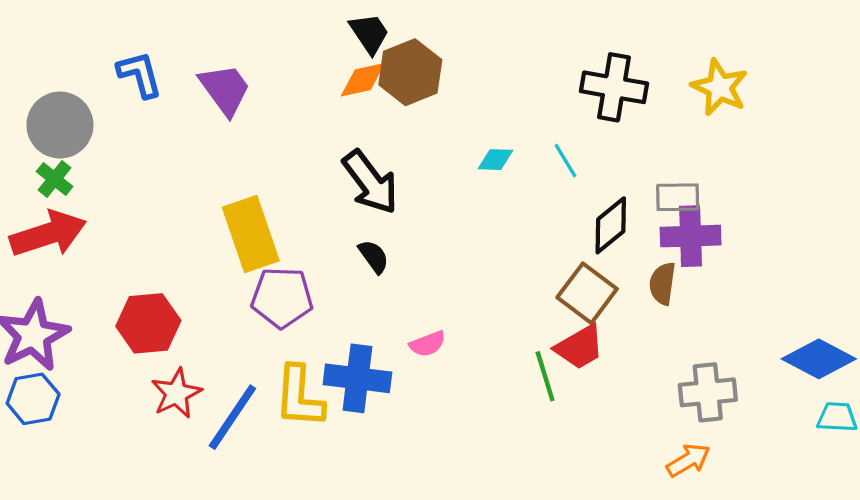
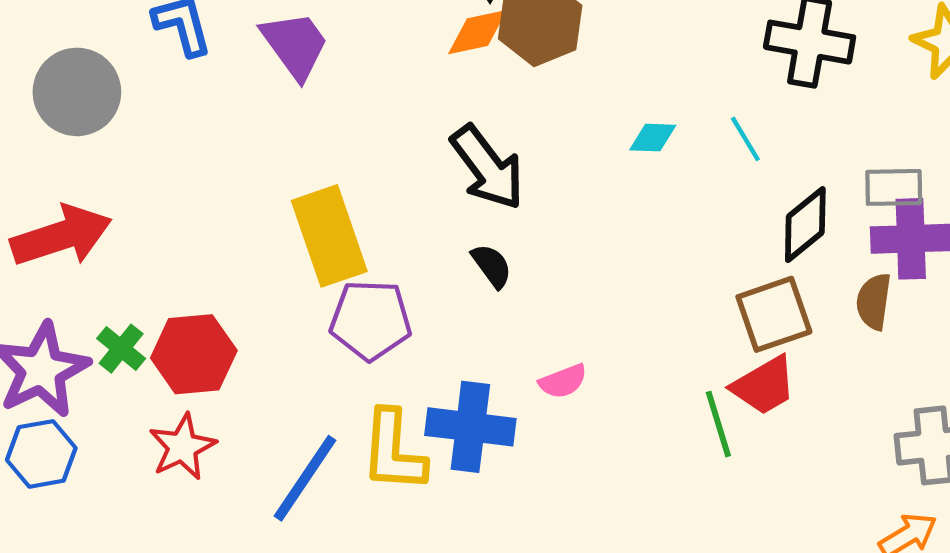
green cross: (55, 179) -> (121, 349), moved
brown square: (587, 293) -> (774, 314), turned 34
red star: (176, 393) -> (182, 447), moved

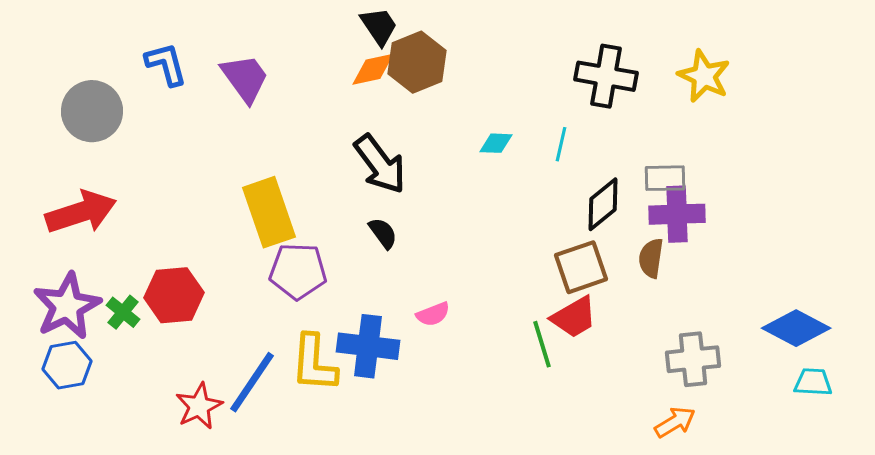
cyan line: (745, 139) -> (561, 144), turned 44
green cross: (121, 349) -> (123, 312), moved
red star: (182, 447) -> (199, 406), moved

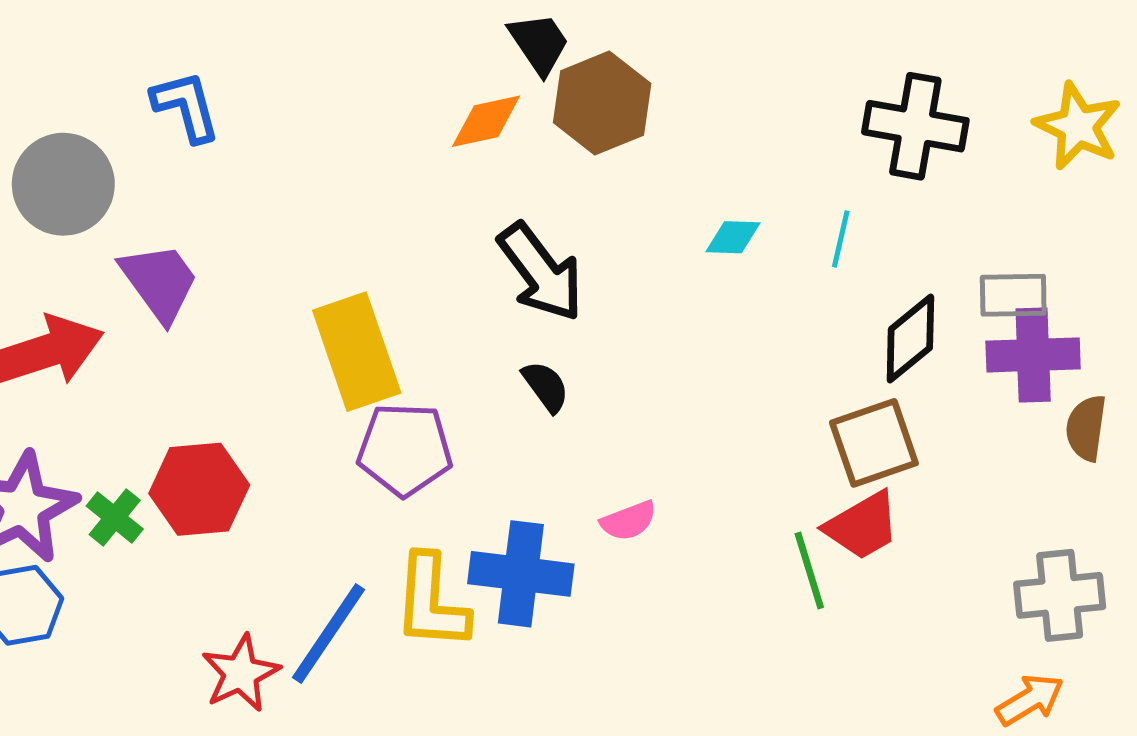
orange diamond: (373, 69) -> (486, 121), moved
purple trapezoid: (245, 78) -> (159, 282), moved
brown semicircle: (651, 258) -> (1086, 428), moved

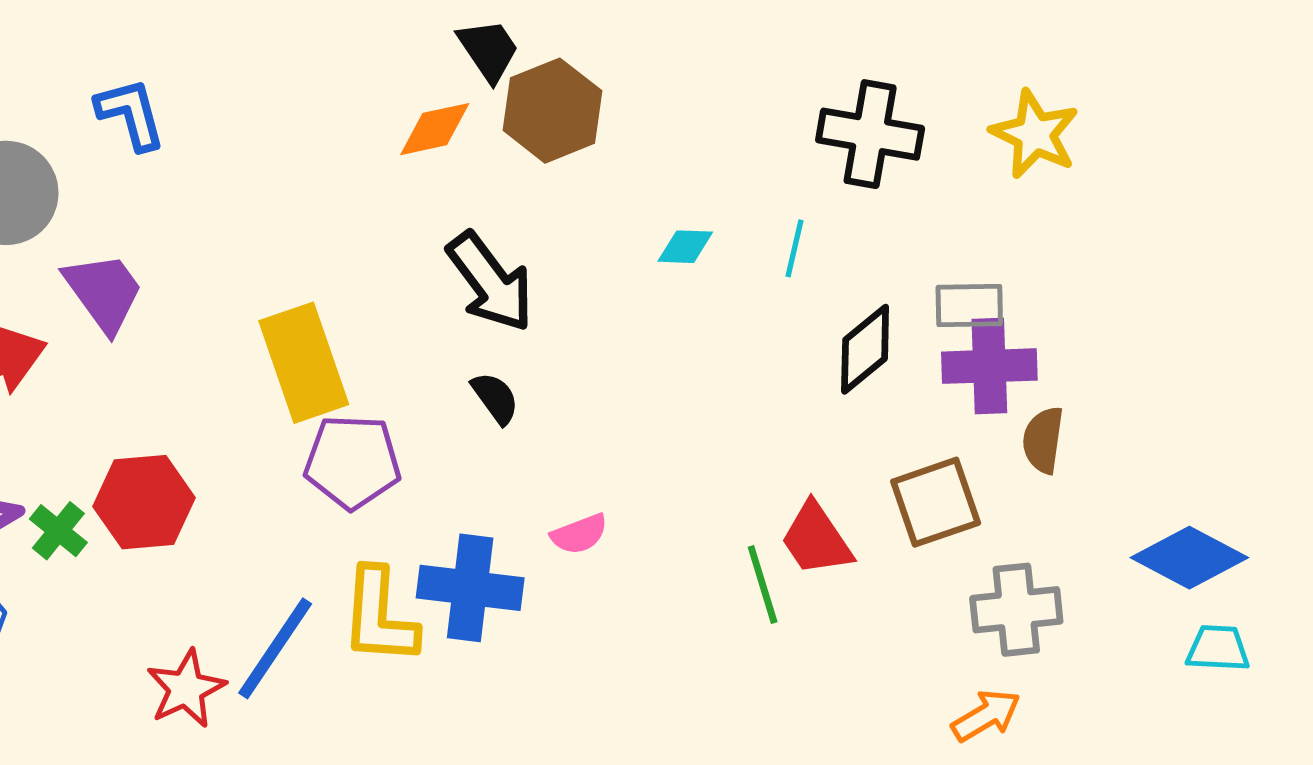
brown square: (874, 443) -> (936, 502), moved
red trapezoid: (862, 526) -> (816, 539), turned 86

